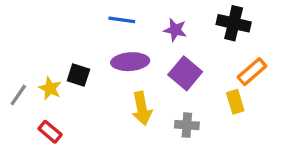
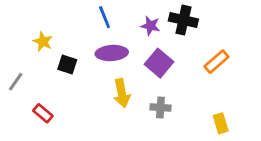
blue line: (122, 20) -> (105, 17), turned 60
black cross: (234, 23) -> (183, 20), moved
yellow star: (50, 88) -> (43, 42), moved
yellow rectangle: (235, 102) -> (221, 123), moved

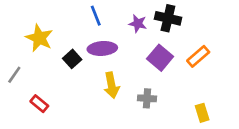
yellow star: (43, 42) -> (39, 38), size x1.5
purple square: (159, 63) -> (160, 58), moved
black square: (67, 64) -> (72, 59), moved, turned 30

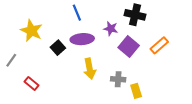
purple star: (138, 24) -> (111, 29), moved
yellow rectangle: (202, 113) -> (136, 91), moved

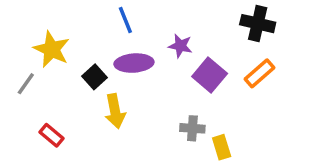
black cross: (135, 15) -> (258, 24), moved
gray line: (11, 60) -> (26, 84), moved
yellow arrow: (90, 69) -> (115, 111), moved

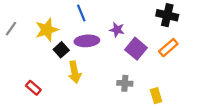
yellow star: (52, 49) -> (47, 30), moved, turned 30
gray line: (26, 84) -> (11, 29), moved
yellow rectangle: (222, 147) -> (156, 96), moved

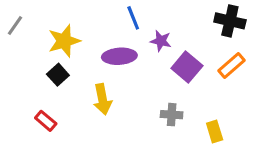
blue line: (81, 13) -> (133, 18), moved
gray line: (11, 29) -> (15, 26), moved
black square: (61, 50) -> (58, 75), moved

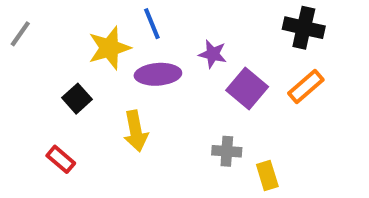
blue line: (133, 18) -> (152, 24), moved
yellow star: (64, 41) -> (109, 48), moved
yellow rectangle: (215, 132) -> (267, 176), moved

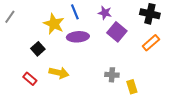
yellow star: (109, 48) -> (54, 24), turned -30
purple star: (213, 54) -> (105, 13), moved
purple square: (247, 88) -> (117, 32), moved
yellow arrow: (136, 131) -> (59, 73), moved, turned -66

